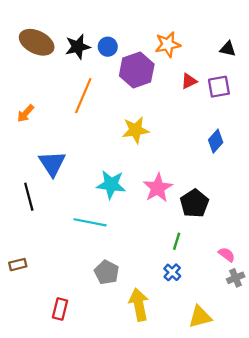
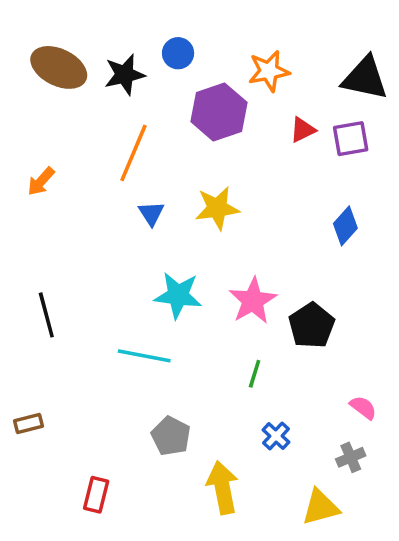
blue circle: (108, 47) -> (178, 53), moved
black triangle: (228, 49) -> (365, 78), size x1.8
blue triangle: (52, 163) -> (151, 213), moved, size x0.6
green line: (177, 241) -> (255, 374), moved
gray cross: (236, 278) -> (351, 457), moved

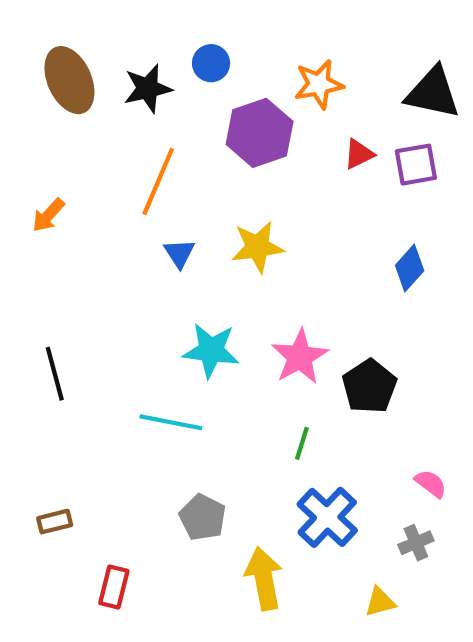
brown ellipse: (59, 67) -> (69, 80), turned 40
brown rectangle: (28, 424) -> (55, 522), moved
blue cross: (276, 436) -> (327, 517), size x1.8
yellow triangle: (320, 507) -> (380, 602), size x0.7

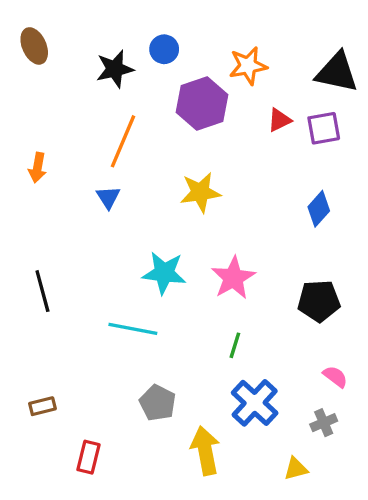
brown ellipse: (69, 80) -> (34, 46), moved, size x0.7
orange arrow: (48, 215) -> (37, 168), turned -32
blue triangle: (179, 253) -> (108, 197), moved
black pentagon: (369, 386) -> (319, 301), moved, turned 30

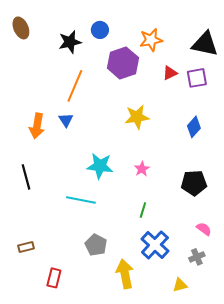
orange arrow: (37, 168) -> (37, 126), moved, size x1.4
yellow star: (200, 192) -> (137, 117), moved
pink star: (233, 278) -> (142, 169), size x0.6

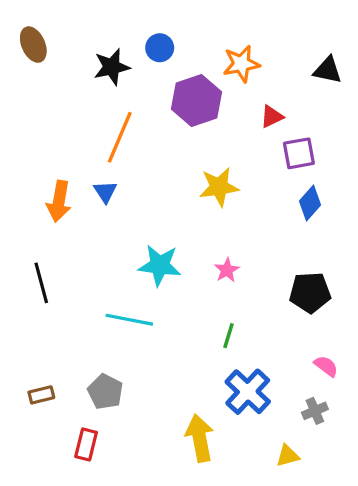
black triangle: (205, 44) -> (328, 70), size x0.7
purple square: (197, 78) -> (299, 153), moved
gray pentagon: (96, 245) -> (105, 392), moved

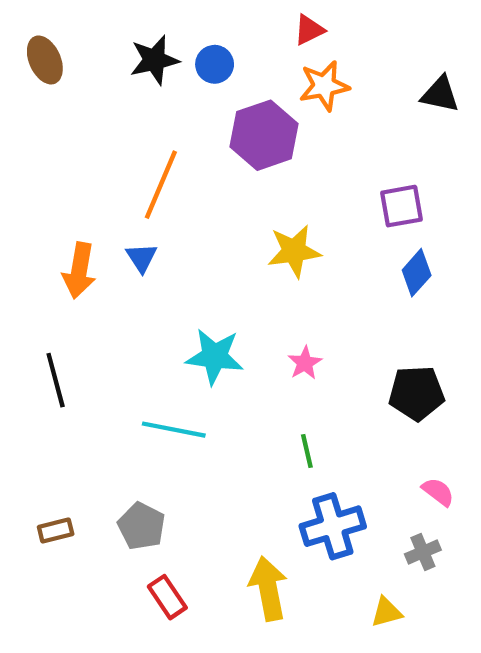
black star: (112, 67) -> (154, 60), moved
red triangle: (272, 117) -> (309, 30), moved
green line: (228, 336) -> (307, 451), turned -30
blue cross: (248, 392) -> (333, 526), turned 30
red rectangle: (86, 444) -> (167, 597), moved, turned -48

